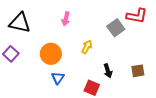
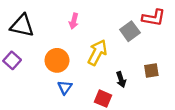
yellow arrow: (87, 47) -> (97, 53), size x1.6
brown square: (138, 71) -> (151, 70), moved

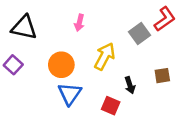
red L-shape: (154, 18) -> (165, 19), turned -45
blue triangle: (65, 87) -> (70, 94), size x1.5

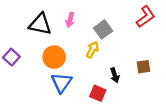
black triangle: (24, 27) -> (40, 24), moved
gray square: (139, 33) -> (103, 29), moved
yellow arrow: (105, 56) -> (92, 50), size x0.7

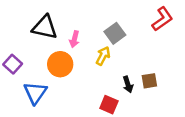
pink arrow: (70, 20) -> (74, 39), moved
brown square: (143, 67) -> (149, 81), moved
blue triangle: (62, 83) -> (35, 93), moved

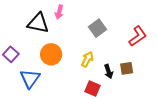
red L-shape: (162, 19) -> (138, 36), moved
pink arrow: (74, 39) -> (59, 12), moved
yellow arrow: (103, 56) -> (87, 59), moved

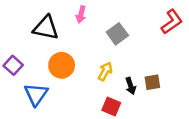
pink arrow: (59, 12) -> (81, 14), moved
red L-shape: (138, 36) -> (172, 22), moved

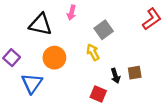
yellow arrow: (105, 71) -> (93, 52), moved, turned -56

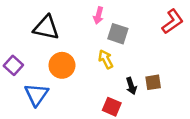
pink arrow: (72, 13) -> (98, 15), moved
gray square: (104, 30) -> (118, 34), turned -36

